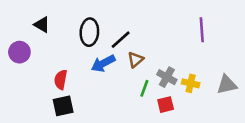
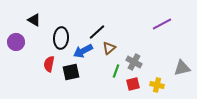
purple line: (202, 30) -> (162, 24), turned 66
black ellipse: (89, 32) -> (61, 38), moved
yellow cross: (191, 83) -> (157, 85), moved
black square: (63, 106) -> (71, 72), moved

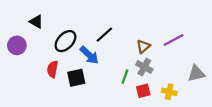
purple line: (162, 24) -> (174, 40), moved
black ellipse: (61, 38) -> (65, 41), turned 40
brown triangle: (109, 48) -> (143, 46), moved
blue arrow: (83, 51) -> (89, 55), turned -108

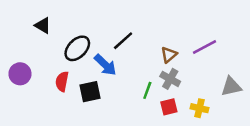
purple circle: (17, 45) -> (20, 74), moved

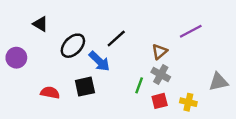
purple line: (205, 47) -> (191, 31), moved
purple circle: (20, 74) -> (16, 58), moved
red semicircle: (62, 81) -> (50, 93), moved, turned 90

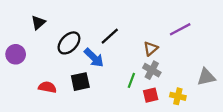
black triangle: (40, 24) -> (38, 23), turned 49

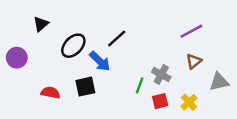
brown triangle: (151, 49) -> (194, 61), moved
yellow cross: (178, 96) -> (189, 102), turned 35

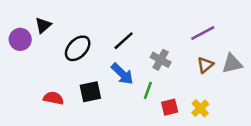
purple circle: (17, 58) -> (20, 39), moved
blue arrow: (100, 61) -> (122, 74), moved
gray cross: (161, 75) -> (161, 60), moved
gray triangle: (219, 82) -> (232, 64), moved

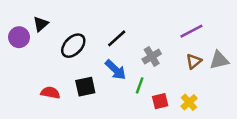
gray cross: (161, 60) -> (152, 56), turned 30

